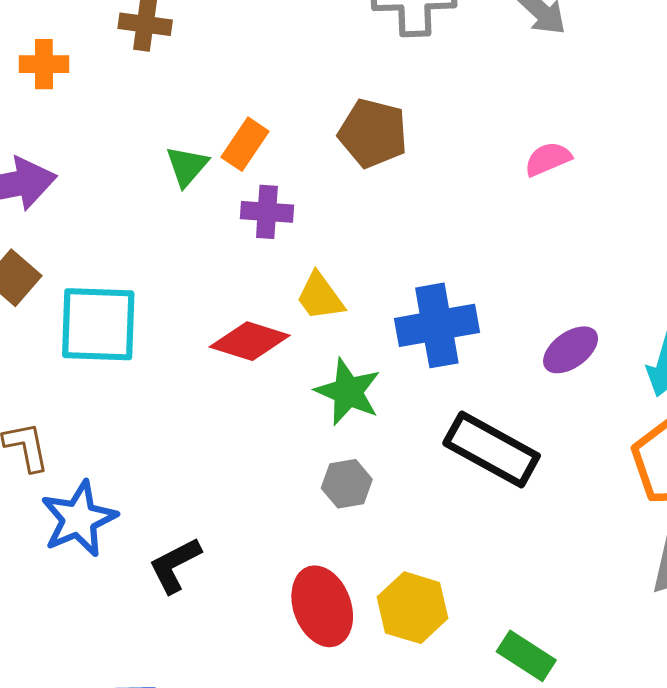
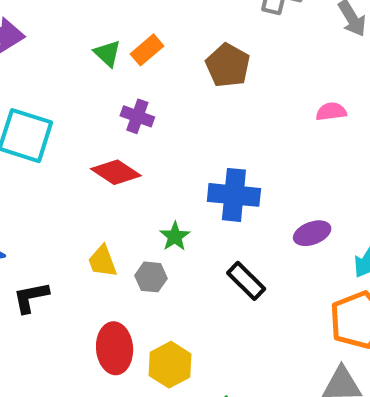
green triangle: (187, 166) -> (107, 53), turned -44
purple cross: (267, 212) -> (137, 116), moved
yellow trapezoid: (320, 297) -> (102, 261), moved
green star: (348, 392) -> (175, 236), moved, size x0.7
black rectangle: (492, 449) -> (246, 281), size x0.7

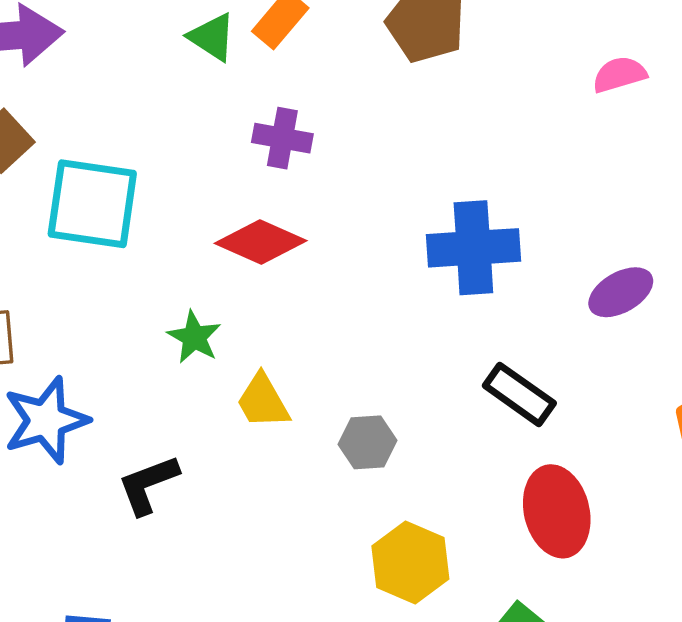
green star: (175, 236) -> (194, 337), moved
gray hexagon: (151, 277) -> (367, 442), moved
red ellipse: (115, 348) -> (557, 511), moved

